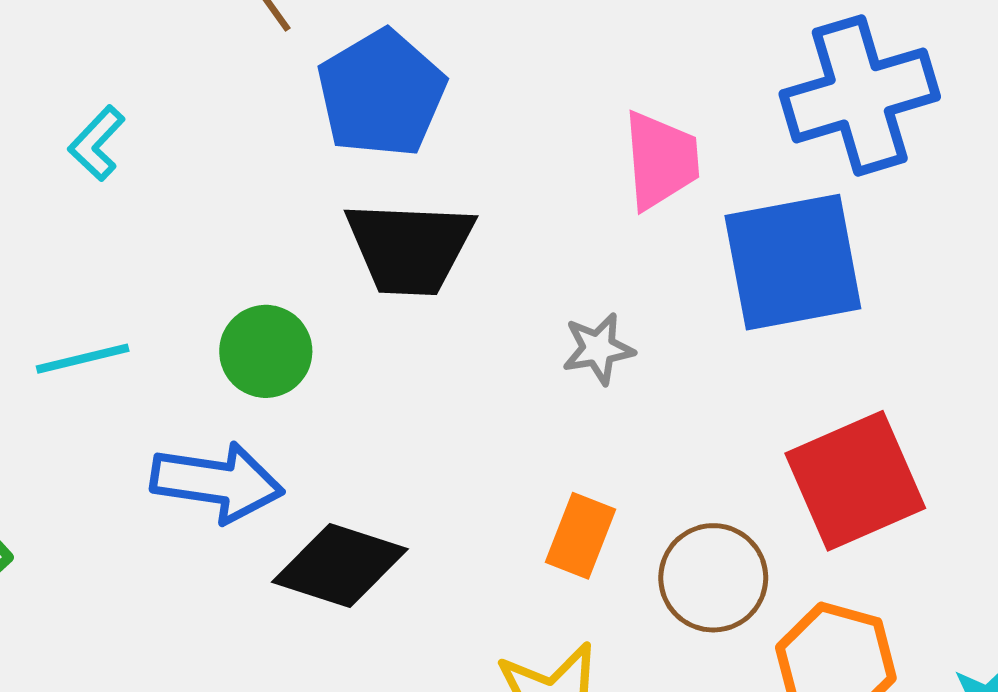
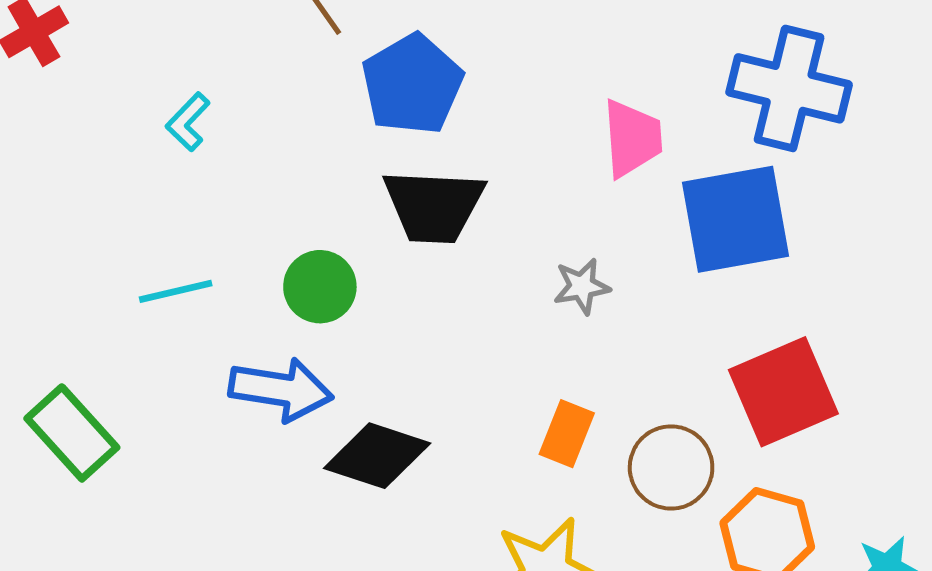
blue cross: (860, 95) -> (789, 88), turned 30

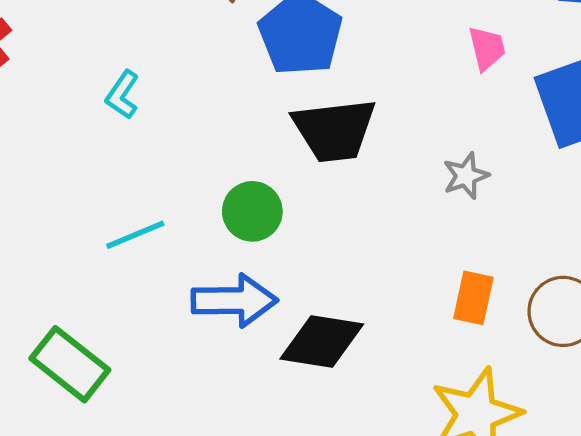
pink trapezoid: (632, 138) -> (487, 48), size x0.7

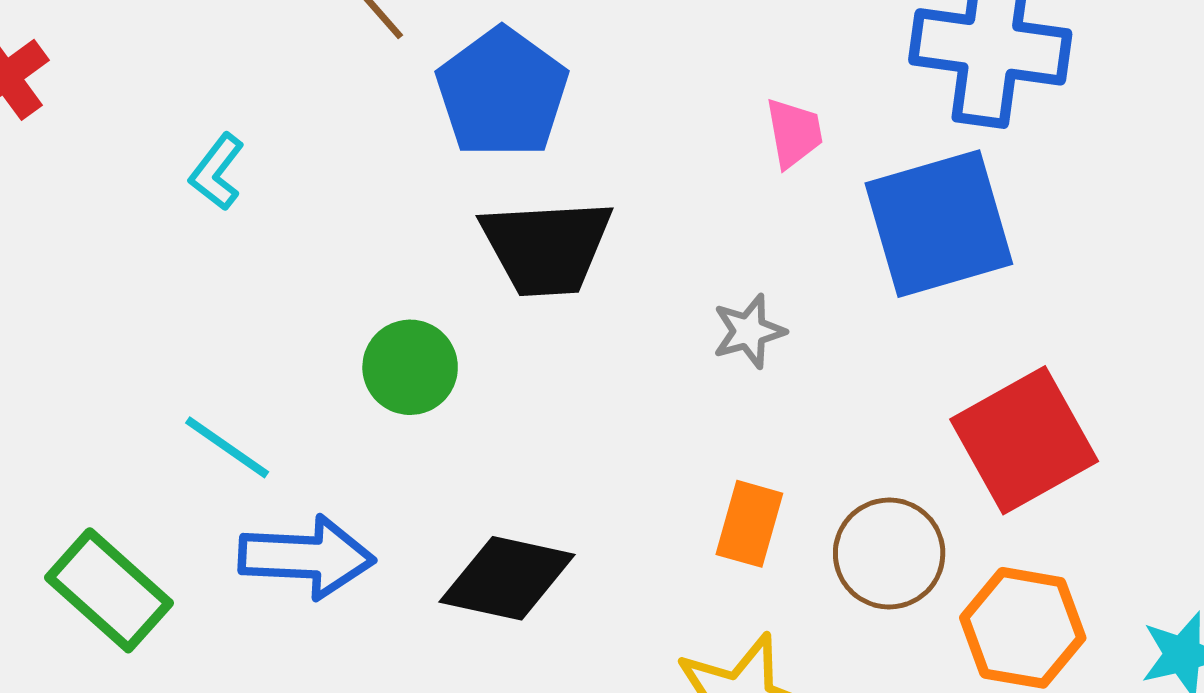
cyan line: (135, 235) -> (227, 447), moved, turned 54
blue arrow: (234, 300) -> (307, 557), moved

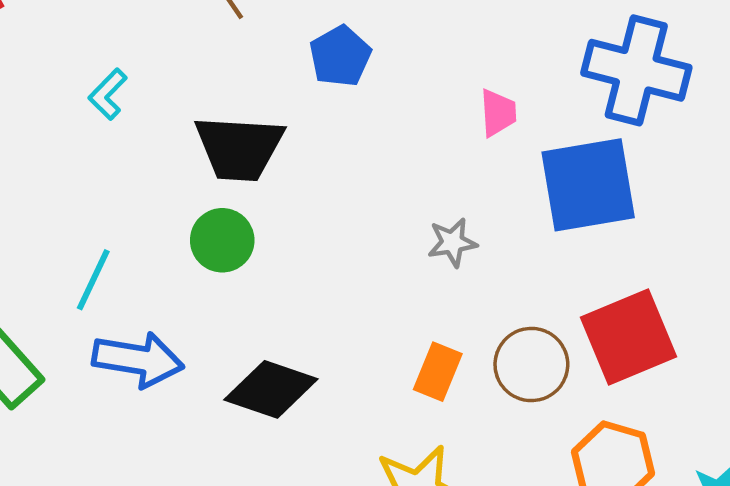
blue pentagon: (502, 93) -> (340, 56), moved, size x0.7
black trapezoid: (547, 247) -> (239, 148), moved
cyan line: (227, 447) -> (93, 280), turned 74
brown circle: (889, 553) -> (531, 365), moved

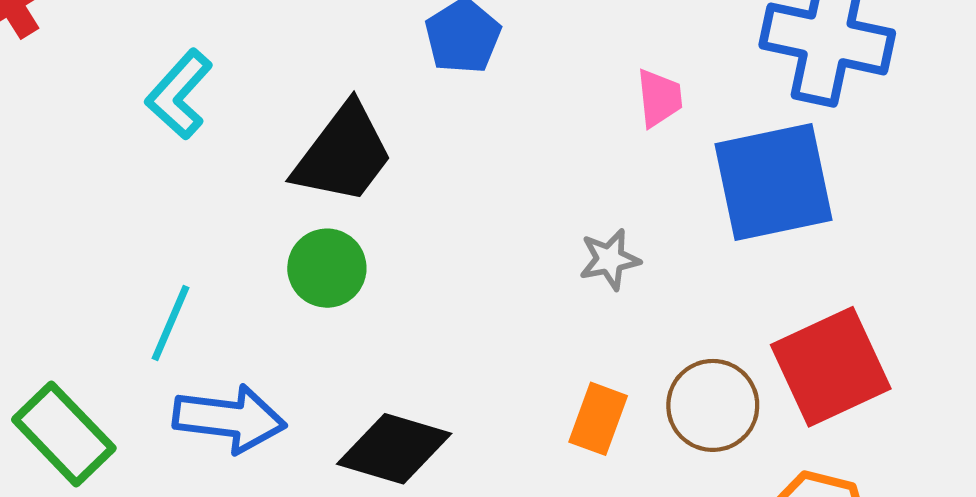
cyan L-shape: (108, 94) -> (179, 94), size x1.4
black trapezoid: (239, 148) -> (343, 154), turned -54

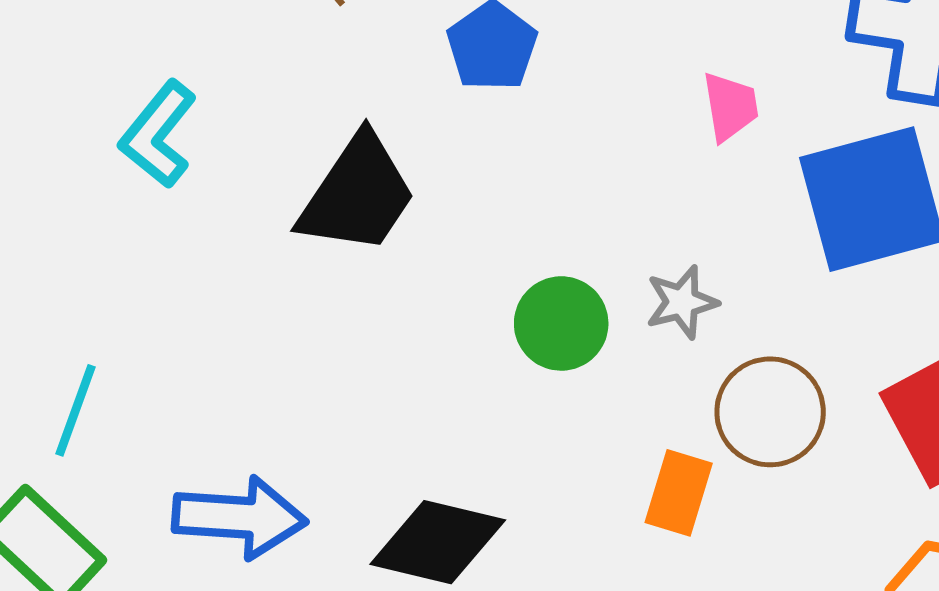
green circle: (327, 268) -> (561, 323), moved
cyan line: (171, 323) -> (75, 410), moved
brown circle: (713, 405) -> (770, 412), moved

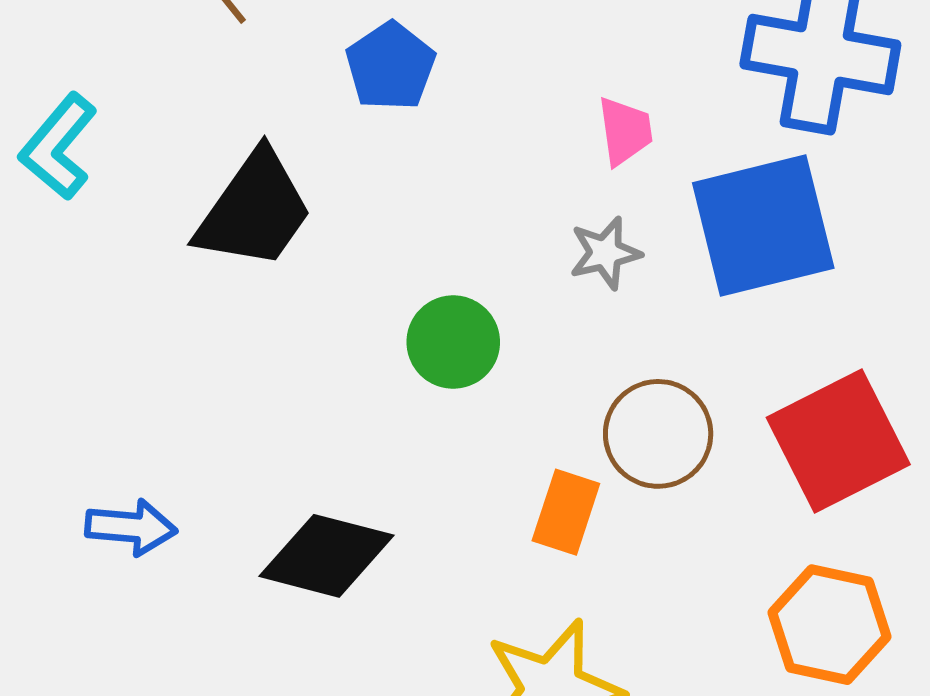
gray star: (682, 302) -> (605, 253), moved
blue arrow: (240, 517) -> (131, 527), size x0.7

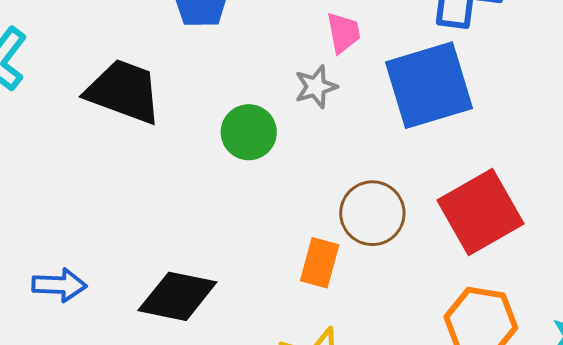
black trapezoid: (254, 210) -> (124, 91), turned -102
gray star: (605, 253) -> (316, 87), moved
green circle: (453, 342) -> (249, 132), moved

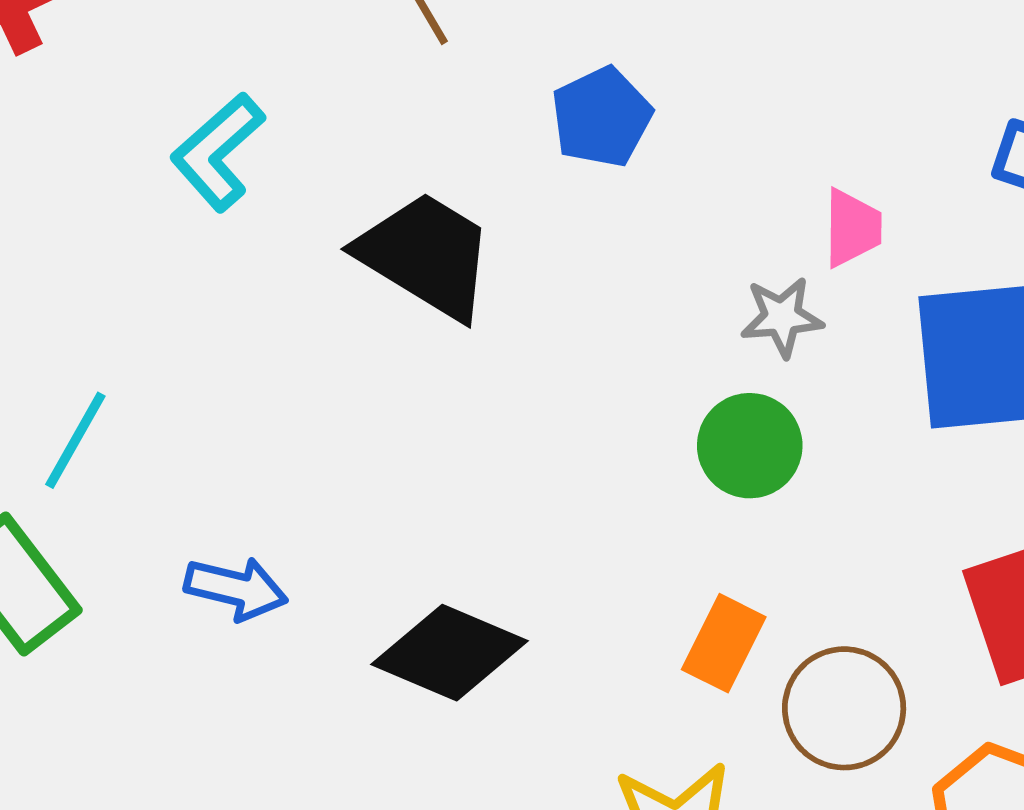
green circle: (249, 132) -> (750, 446), moved
brown circle: (372, 213) -> (844, 708), moved

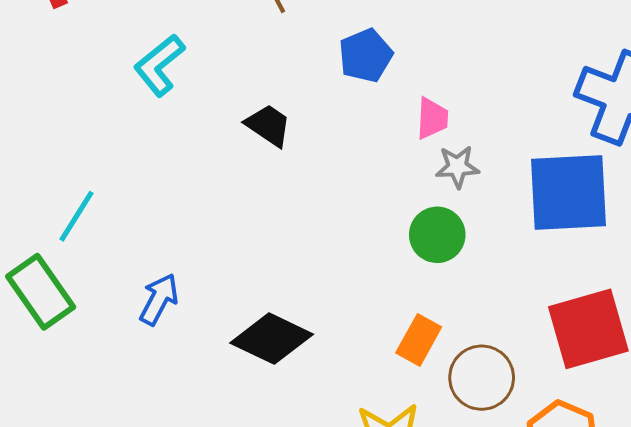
pink trapezoid: (852, 228) -> (432, 118), moved
black trapezoid: (426, 255) -> (268, 125), size x0.6
blue arrow: (236, 588) -> (159, 299), turned -78

